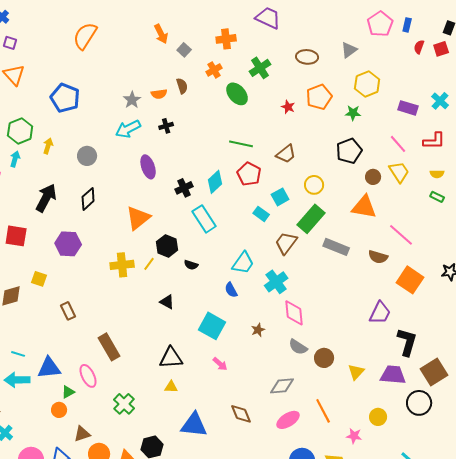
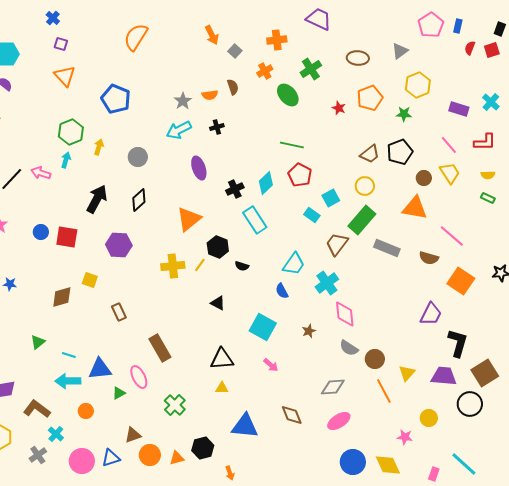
brown trapezoid: (286, 154) -> (370, 154), moved
orange circle: (59, 410) -> (86, 411), moved
orange line: (323, 411) -> (384, 391), moved

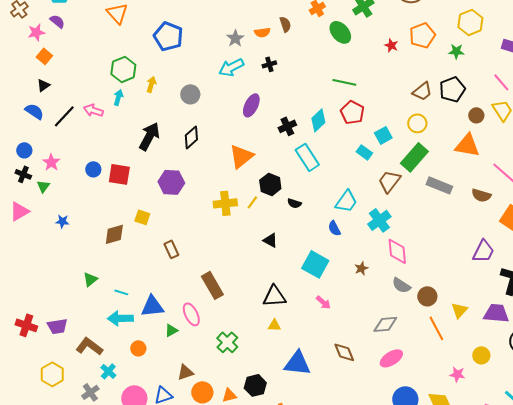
purple ellipse: (199, 168) -> (251, 105), turned 45

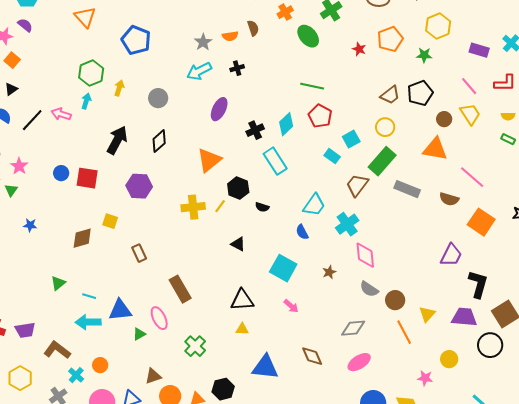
orange circle: (138, 348) -> (100, 365), moved

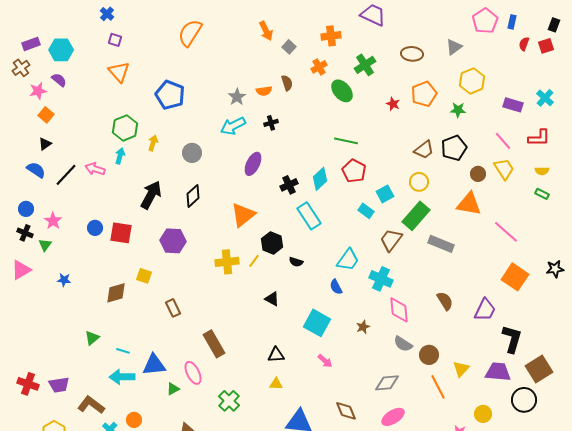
brown semicircle: (449, 199) -> (445, 301), moved, turned -138
cyan cross: (347, 224) -> (381, 279), turned -30
black triangle: (242, 300) -> (276, 355), size x0.7

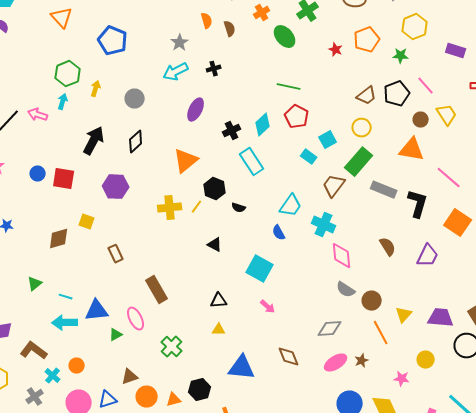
orange semicircle: (264, 91) -> (207, 21), moved, turned -98
pink line: (503, 141) -> (426, 86), moved
brown star: (363, 327) -> (362, 361), moved
black L-shape: (512, 339) -> (418, 204), moved

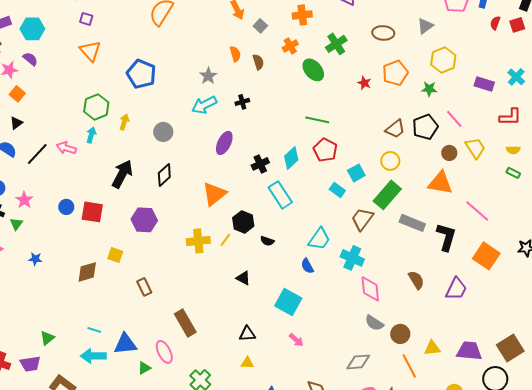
green triangle: (35, 284) -> (47, 338), moved
yellow triangle: (404, 315) -> (432, 348), turned 42

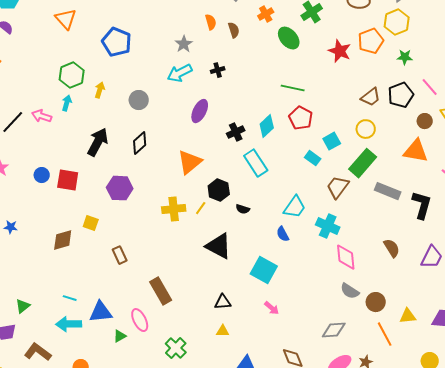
yellow hexagon: (443, 60) -> (397, 22), moved
red star: (364, 83) -> (340, 51), size x1.6
black triangle: (243, 278) -> (219, 246), size x1.8

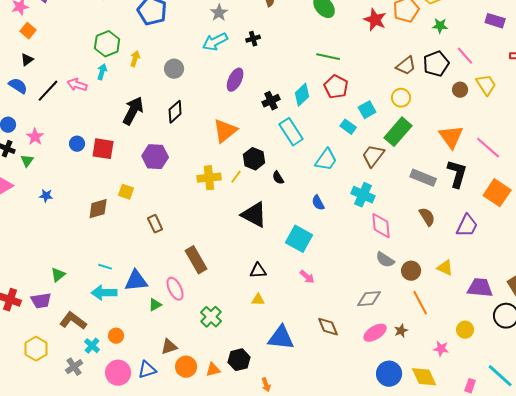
orange triangle: (416, 151) -> (451, 137), moved, turned 44
gray rectangle: (388, 191) -> (423, 178), moved
cyan trapezoid: (295, 207) -> (326, 160), moved
black semicircle: (243, 209) -> (278, 178), turned 40
yellow triangle: (408, 316) -> (445, 268), moved, turned 30

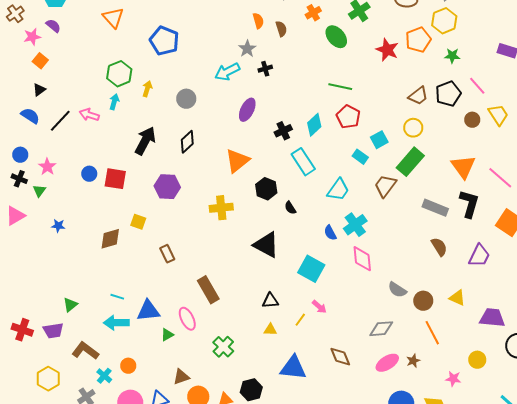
gray star: (219, 13) -> (247, 49), moved
yellow line: (236, 177) -> (300, 320), moved
cyan cross: (363, 195) -> (355, 225), moved, turned 30
pink diamond: (381, 226) -> (362, 259), moved

